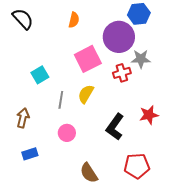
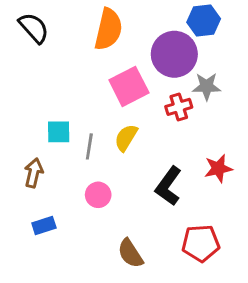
orange semicircle: (74, 20) -> (108, 29), size x1.8
cyan square: (40, 75) -> (59, 132), moved, turned 30

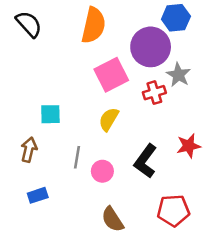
gray star: (207, 86) -> (178, 75), turned 30
gray line: (89, 146) -> (77, 157), moved
pink circle: (98, 195) -> (102, 171), moved

